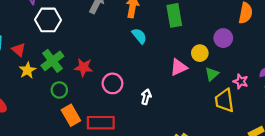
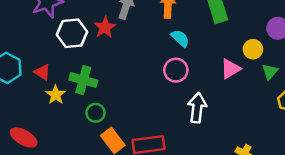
green cross: (52, 61) -> (83, 80), turned -30
red star: (84, 67) -> (105, 27), moved, turned -30
pink circle: (112, 83) -> (176, 70), moved
white arrow: (146, 97) -> (197, 108), size x1.6

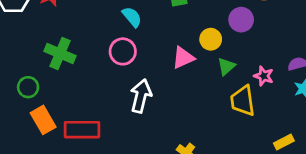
green cross: (83, 80) -> (60, 53), moved

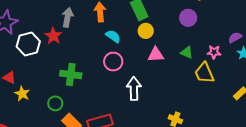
yellow circle: (211, 39) -> (146, 31), moved
pink triangle: (183, 58) -> (156, 55), turned 36
green triangle: (226, 66) -> (187, 53), turned -40

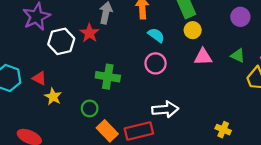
white arrow: (134, 89) -> (165, 109), moved, turned 85

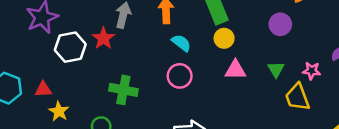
green triangle: (238, 56) -> (276, 69), turned 32
red triangle: (39, 78) -> (43, 89), turned -32

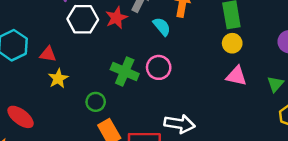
cyan semicircle: (181, 43) -> (162, 27), moved
pink circle: (180, 76) -> (159, 67), moved

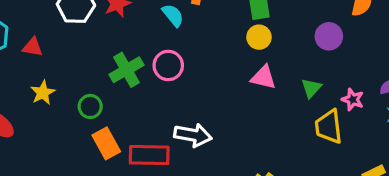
green cross: (125, 72) -> (126, 70), turned 36
yellow star: (58, 78) -> (43, 93), moved

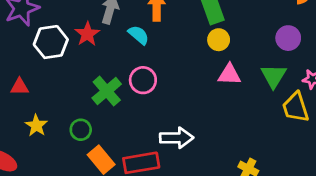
purple circle: (329, 36) -> (288, 38), moved
green triangle: (311, 88) -> (274, 76), size x1.4

